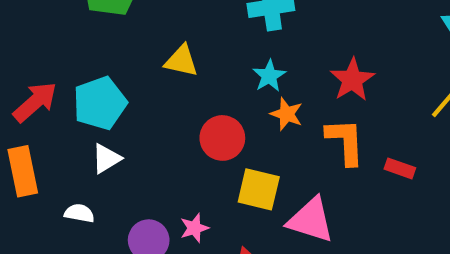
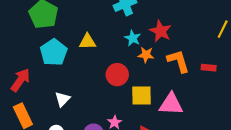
red star: (352, 80) -> (160, 31), moved
cyan pentagon: (100, 103) -> (54, 52), moved

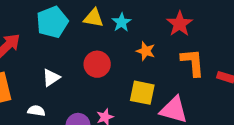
cyan star: (133, 38) -> (122, 22), moved
orange star: (146, 55) -> (146, 51), moved
red circle: (117, 75) -> (97, 64), moved

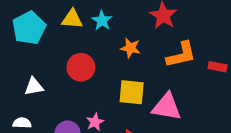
orange L-shape: (193, 62) -> (181, 55), turned 88
white triangle: (51, 78) -> (34, 87), turned 30

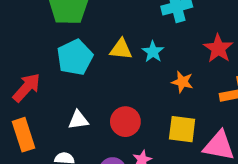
red circle: (81, 67) -> (125, 122), moved

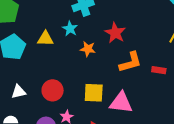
cyan star: (153, 52) -> (70, 29), moved
orange star: (182, 82) -> (88, 49), moved

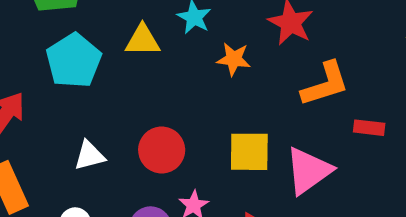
red rectangle: (159, 70) -> (369, 128), moved
pink triangle: (121, 103) -> (308, 171), turned -40

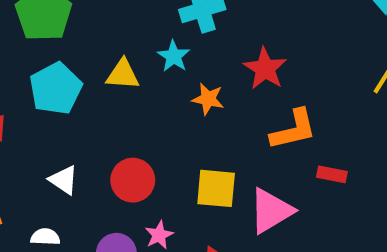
white triangle: (89, 156) -> (64, 180), turned 44

